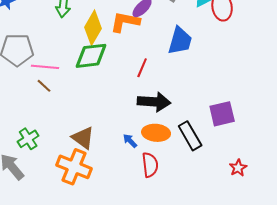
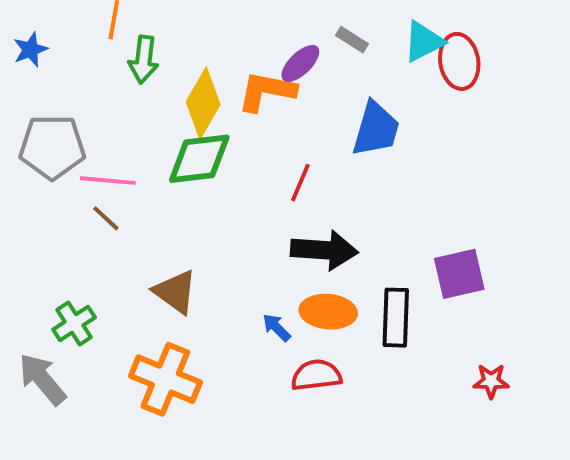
black rectangle: (190, 136) -> (396, 318), turned 32
brown triangle: (83, 138) -> (175, 292), moved
red semicircle: (150, 165) -> (316, 375), turned -90
red star: (238, 168) -> (491, 381), turned 30

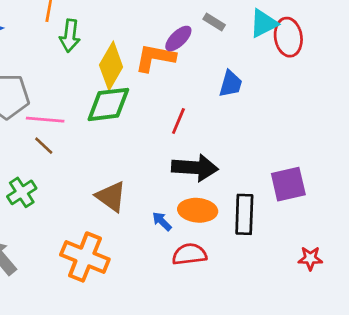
blue trapezoid: (376, 129) -> (231, 84), size x0.7
brown triangle: (175, 292) -> (111, 197), moved
green cross: (74, 324) -> (22, 192), moved

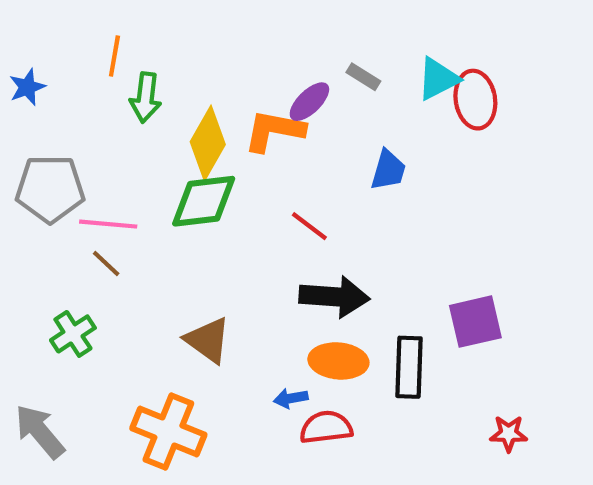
red line: (178, 121) -> (309, 226), turned -76
blue arrow: (162, 221) -> (291, 398), moved, turned -55

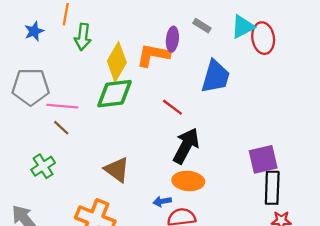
blue star: (27, 87) -> (34, 31), moved
purple ellipse: (309, 102) -> (172, 39), turned -40
blue trapezoid: (388, 170) -> (215, 77), size x1.5
black arrow: (334, 297) -> (186, 146), turned -66
black rectangle: (409, 367) -> (272, 188), moved

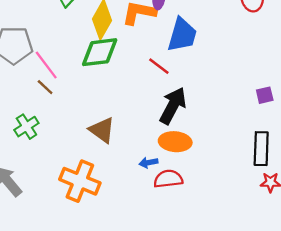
blue trapezoid: (215, 77) -> (182, 35), moved
pink line: (62, 106) -> (46, 65), turned 48
purple square: (263, 159) -> (265, 95), moved, size x0.6

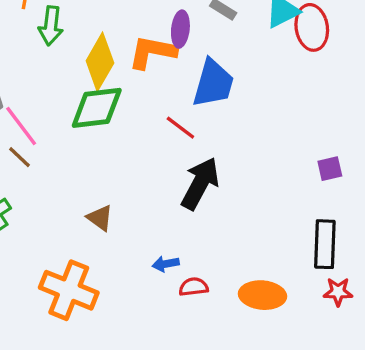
brown triangle: (102, 130) -> (100, 218), size x0.7
orange ellipse: (175, 142) -> (262, 295), moved
red semicircle: (168, 179) -> (194, 287), size x0.7

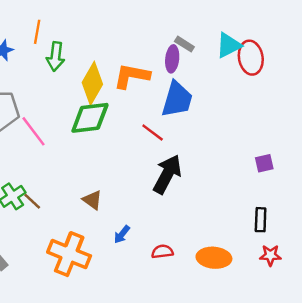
purple ellipse: (180, 29) -> (172, 59), moved
brown line: (19, 157) -> (32, 201), moved
black rectangle: (325, 244) -> (261, 220), size x0.7
blue arrow: (166, 264) -> (122, 234), moved, turned -42

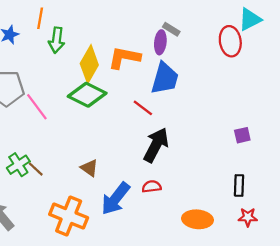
cyan triangle: (229, 45) -> (250, 19), moved
green diamond: (90, 118) -> (87, 95), turned 33
blue arrow: (122, 234) -> (116, 199), size x2.0
red semicircle: (162, 252) -> (152, 187), moved

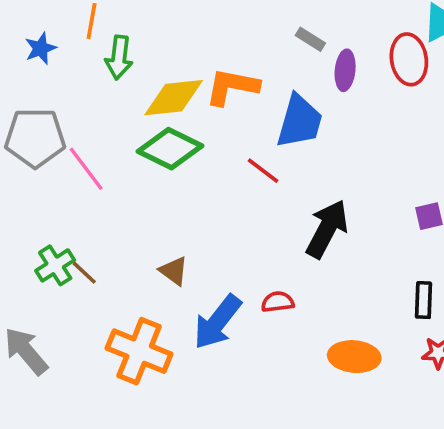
purple ellipse: (160, 42) -> (345, 70), moved
yellow diamond: (89, 64) -> (174, 98), turned 54
black arrow: (156, 145) -> (327, 229), moved

